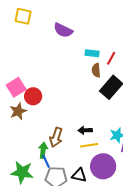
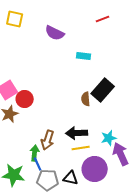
red line: (111, 58) -> (103, 19), moved, turned 40
brown semicircle: (96, 70) -> (86, 99), moved
black arrow: (85, 130) -> (77, 133), size x1.5

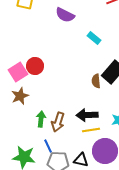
cyan rectangle: (84, 56) -> (94, 38), turned 32
red circle: (25, 99) -> (35, 66), moved
green arrow: (35, 153) -> (41, 119), moved

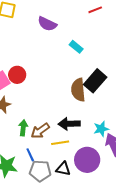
brown semicircle: (96, 81) -> (78, 90), size x1.6
brown arrow: (58, 122) -> (40, 131), turned 36
yellow line: (91, 130) -> (60, 143), moved

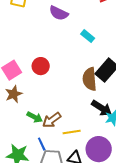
red circle: (17, 75) -> (41, 66), moved
black arrow: (69, 124) -> (102, 108), moved, turned -145
green arrow: (23, 128) -> (35, 117), turned 112

